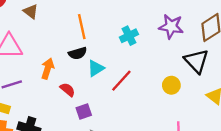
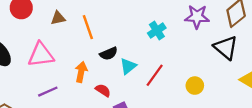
brown triangle: (31, 11) -> (58, 18), turned -42
orange line: (82, 27) -> (88, 27), moved
yellow circle: (171, 85) -> (195, 86), moved

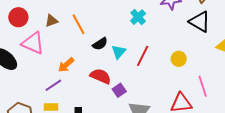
pink triangle: (41, 55) -> (33, 43), moved, turned 40
orange arrow: (81, 72) -> (66, 65), moved, turned -132
red semicircle: (103, 90) -> (101, 76), size x1.5

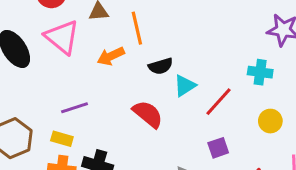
cyan cross: (138, 17) -> (260, 72), moved, turned 35
orange arrow: (66, 65) -> (111, 56), moved
purple square: (119, 90) -> (218, 148), moved

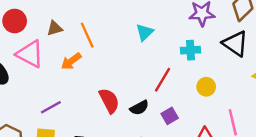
black semicircle: (161, 66) -> (139, 108), moved
cyan triangle: (185, 86) -> (145, 32), moved
red semicircle: (148, 114) -> (109, 101), turned 35

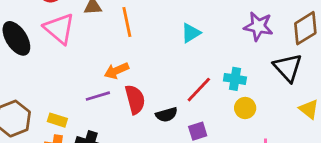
cyan cross: (190, 50) -> (235, 79), moved
orange arrow: (71, 61) -> (116, 71), moved
purple line: (51, 107) -> (98, 96), moved

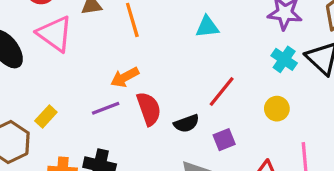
cyan triangle: (191, 33) -> (207, 27), turned 30
cyan cross: (235, 79) -> (284, 59), moved, turned 30
yellow rectangle: (57, 120) -> (46, 117), moved, turned -60

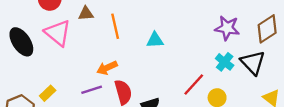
cyan triangle: (207, 27) -> (155, 40), moved
red line: (222, 92) -> (194, 84), moved

